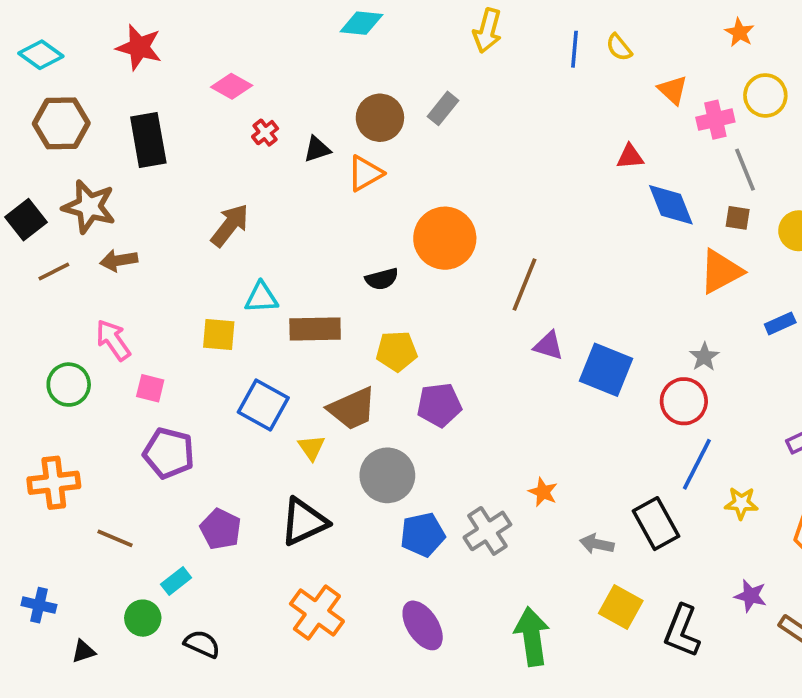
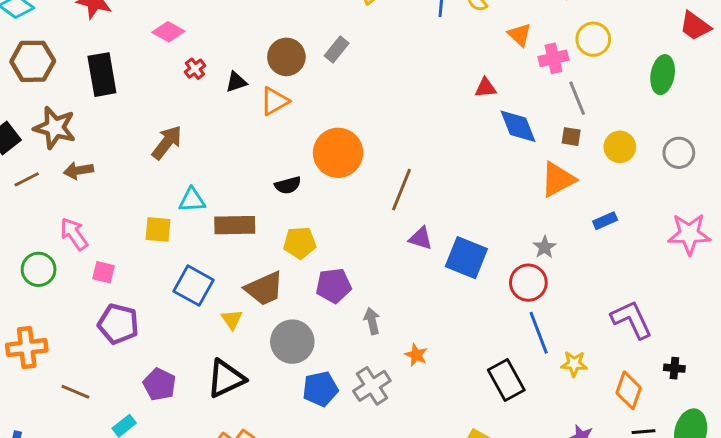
blue line: (697, 464) -> (539, 333), turned -48
gray arrow: (597, 544) -> (372, 321), moved, turned 65

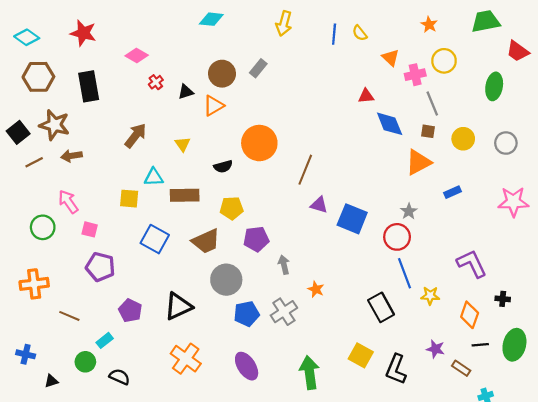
yellow triangle: (232, 319) -> (183, 144), moved

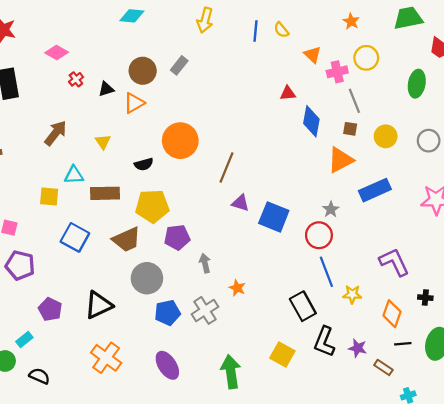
blue diamond: (390, 124) -> (311, 121), turned 32
blue rectangle: (453, 192) -> (375, 190), size x1.8
yellow pentagon: (232, 208) -> (152, 206), size x1.4
black L-shape: (396, 369) -> (324, 342), moved

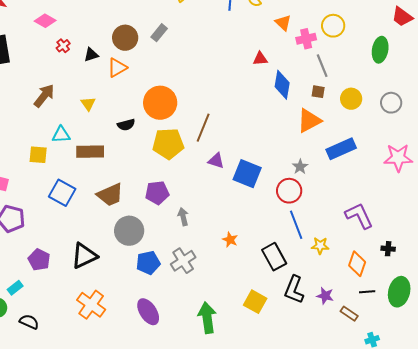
yellow pentagon: (152, 206) -> (168, 144), moved
orange star: (237, 288) -> (230, 240), moved

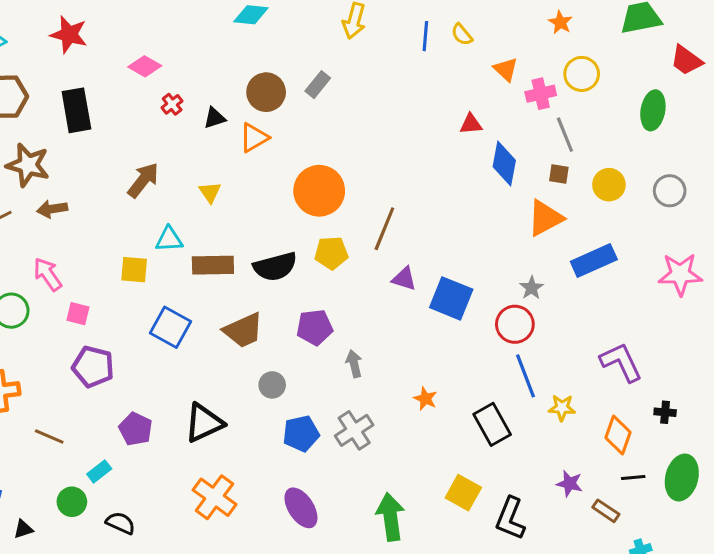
black semicircle: (126, 125) -> (275, 267), moved, size x1.6
yellow pentagon: (168, 144) -> (331, 253), size x0.7
gray circle: (129, 231) -> (272, 385), size x0.6
black L-shape: (294, 290) -> (510, 518), moved

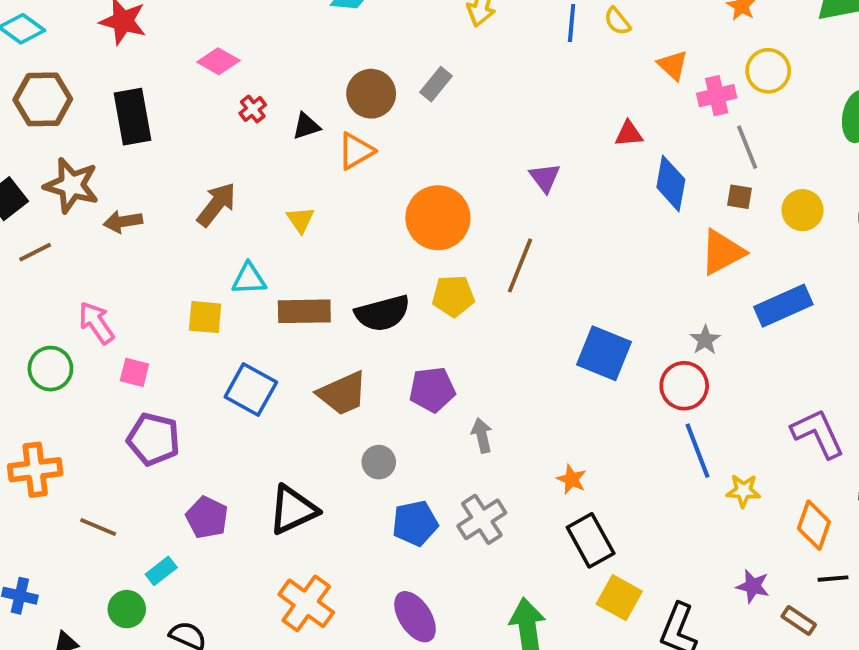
brown arrow: (52, 209) -> (123, 222), moved
purple triangle: (404, 279) -> (545, 178), moved, turned 36
black rectangle: (492, 424) -> (591, 540), moved

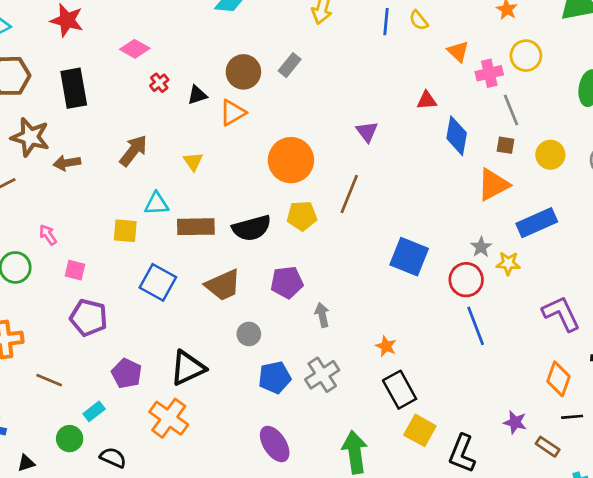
pink arrow: (96, 323) -> (48, 235), size x0.7
yellow star: (743, 491) -> (508, 263), moved
orange cross: (306, 603) -> (169, 418), moved

